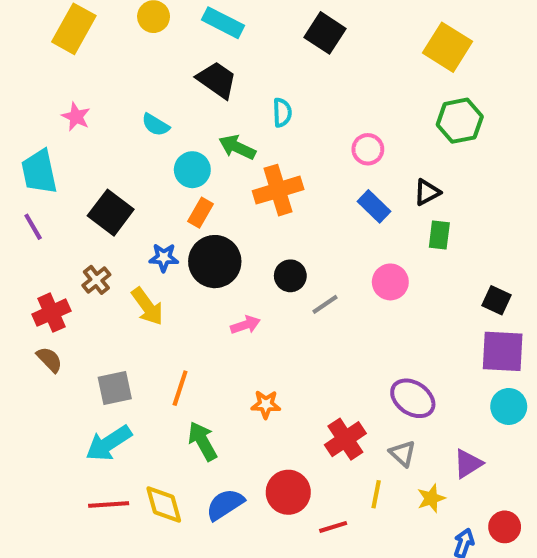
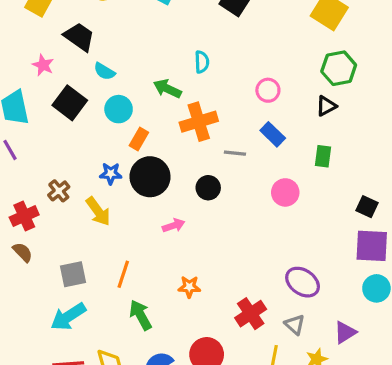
black trapezoid: (217, 80) -> (79, 37), moved
cyan circle: (192, 170) -> (119, 109), moved
black triangle: (427, 192) -> (326, 106), moved
black square: (111, 213) -> (70, 103), moved
gray line: (325, 304) -> (235, 153), moved, turned 40

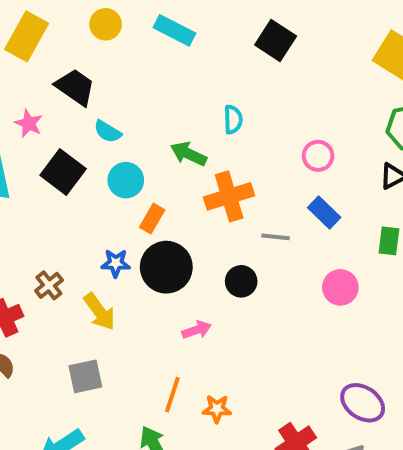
gray square: (73, 274) -> (85, 376), moved
orange line: (123, 274) -> (172, 395), moved

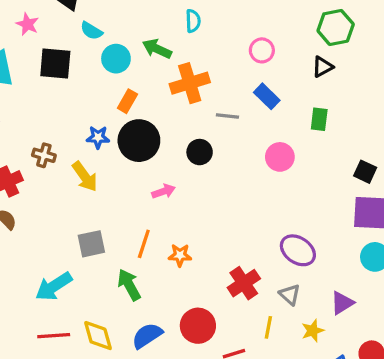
black square: (63, 172) -> (55, 64), turned -32
cyan circle: (126, 180) -> (116, 59), moved
brown cross: (49, 285) -> (44, 155), turned -35
gray square: (85, 376) -> (91, 244), moved

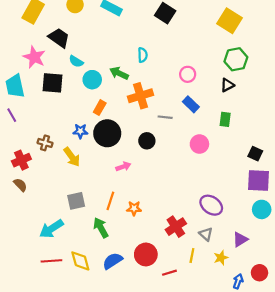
pink star: (27, 24) -> (34, 57), size x1.5

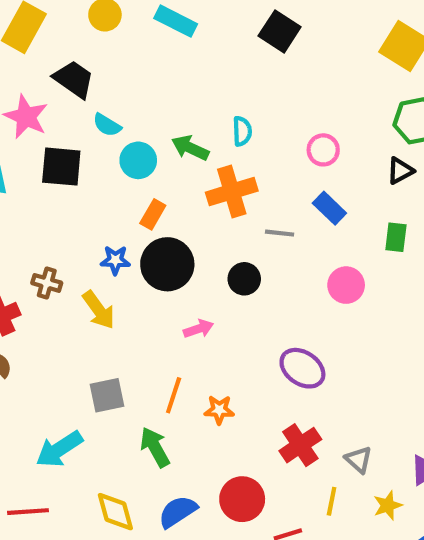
cyan semicircle: (143, 55) -> (242, 131), moved
purple ellipse: (211, 205) -> (302, 368), moved
red line: (51, 261) -> (28, 512), moved

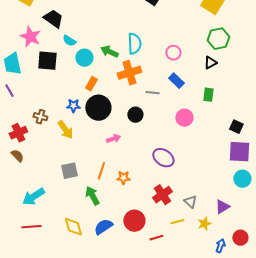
cyan semicircle: (242, 131) -> (134, 44), size x1.5
cyan arrow: (59, 449) -> (33, 197), moved
yellow line: (332, 501) -> (177, 222), turned 64

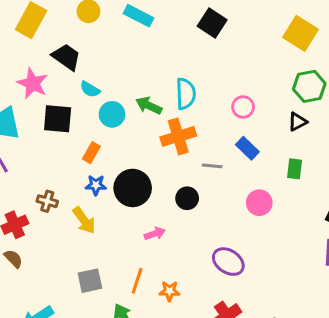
orange rectangle: (91, 84) -> (91, 153), moved

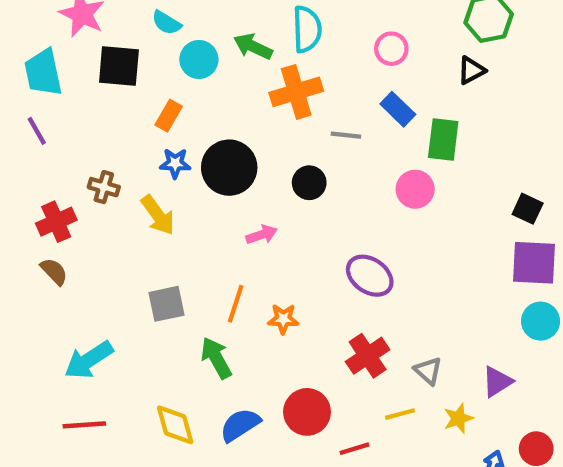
green rectangle: (295, 169) -> (443, 139), moved, size x1.4

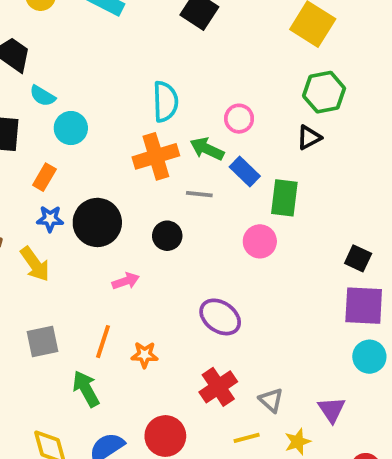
green arrow: (253, 47) -> (207, 149), moved
purple triangle: (497, 382) -> (332, 410), turned -32

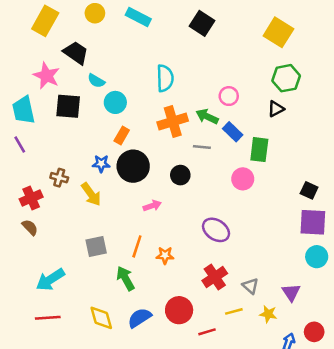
cyan semicircle: (165, 102) -> (165, 78), moved
orange rectangle: (44, 177) -> (122, 136), moved
yellow star: (298, 442) -> (268, 314), turned 30

